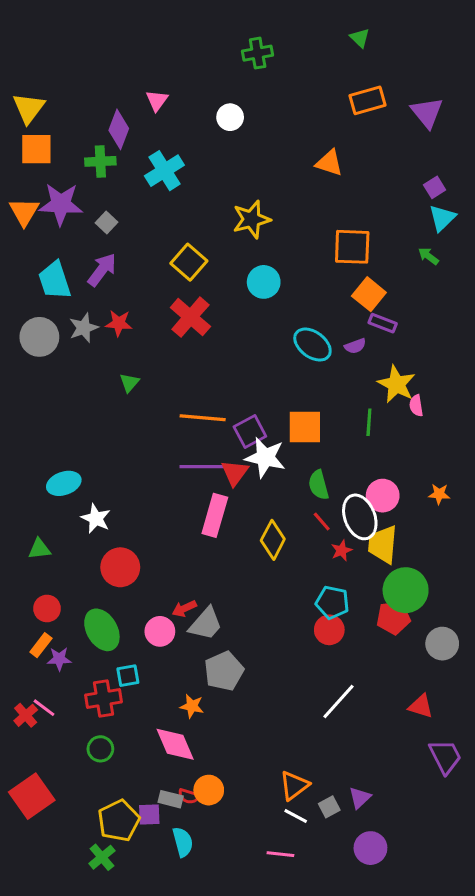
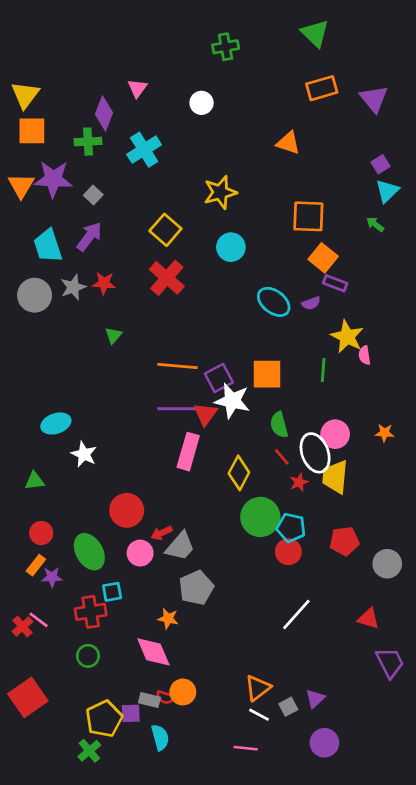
green triangle: (360, 38) -> (315, 33), size x1.6
red circle: (120, 567) -> (127, 510), moved
green circle: (406, 590) -> (260, 517), moved

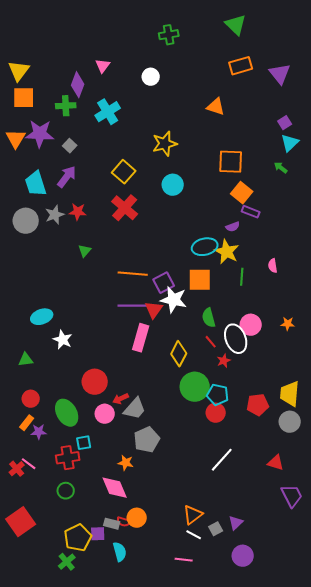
cyan ellipse: (274, 302) -> (205, 247), moved, turned -50
yellow star: (347, 337) -> (227, 252), moved
yellow trapezoid: (335, 477) -> (290, 394), moved

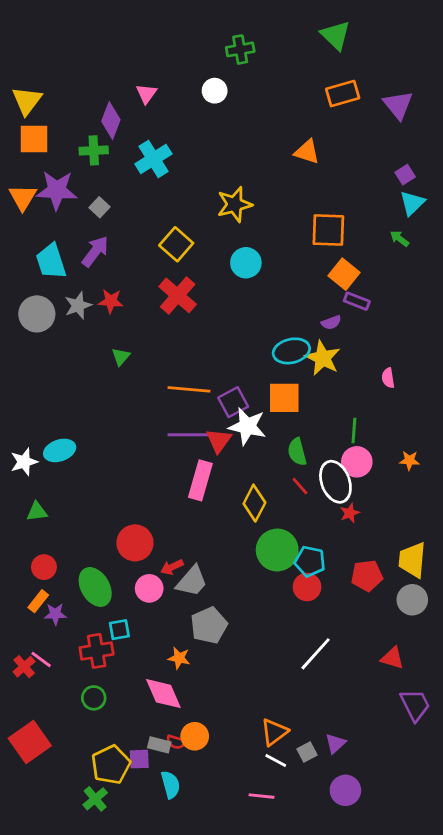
white circle: (151, 77) -> (215, 91), moved
green line: (242, 277) -> (354, 431), moved
white star: (63, 340) -> (24, 462), moved, turned 30
red star: (224, 361) -> (350, 513), moved

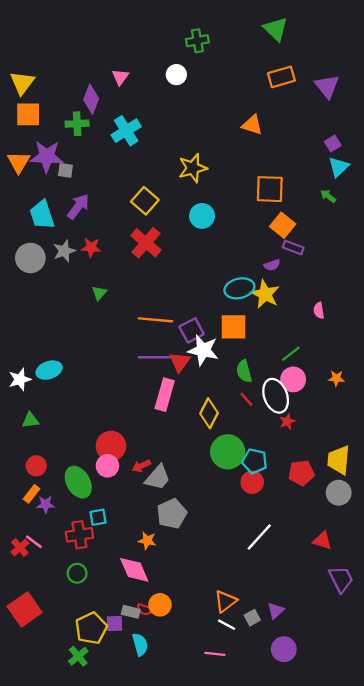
gray square: (99, 207) -> (65, 170), moved, turned -35
green line: (354, 431) -> (291, 354), turned 48
pink circle: (149, 588) -> (107, 466), moved

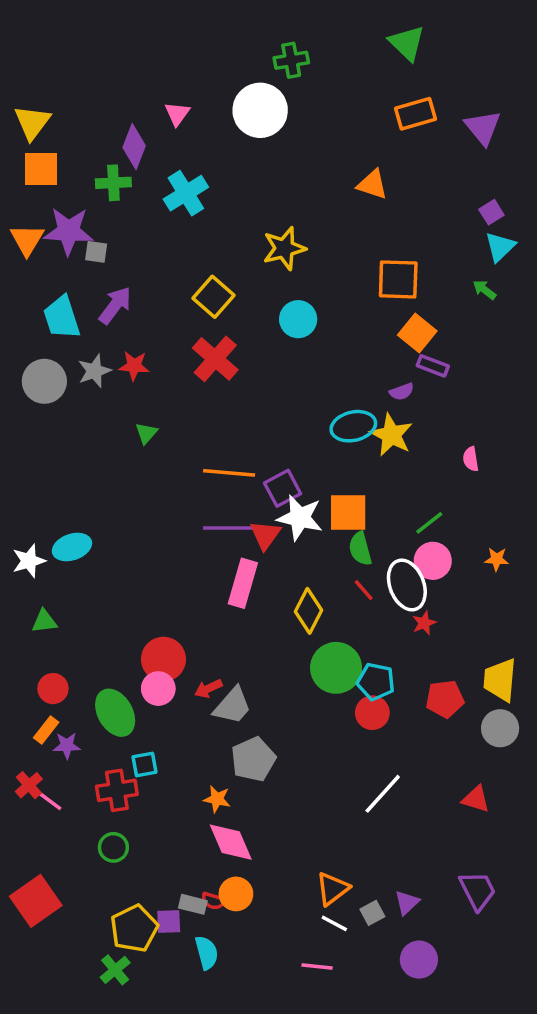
white circle: (176, 75) -> (260, 110), size x1.8
orange square: (234, 327) -> (348, 512), moved
red cross: (20, 548) -> (29, 785), moved
pink diamond: (134, 570) -> (231, 842), moved
purple trapezoid: (341, 579) -> (478, 891), moved

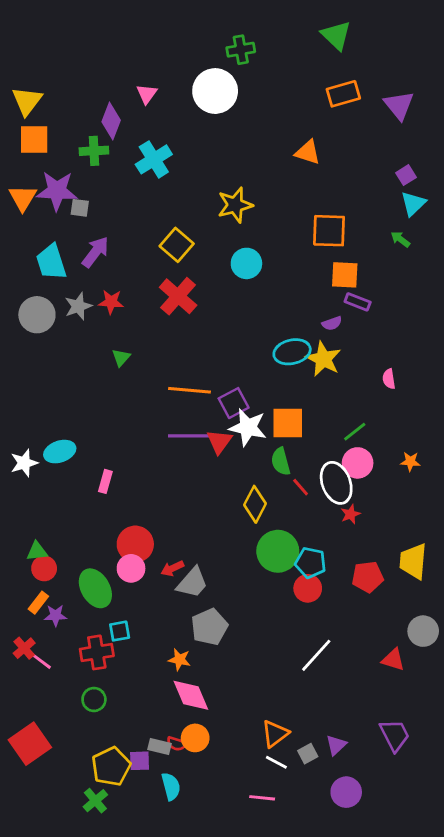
orange square: (417, 333) -> (345, 275), turned -36
green semicircle: (360, 549) -> (281, 462), moved
pink rectangle: (243, 583) -> (105, 481), moved, size x0.6
green triangle: (44, 621) -> (37, 551), moved
gray circle: (500, 728) -> (423, 631), moved

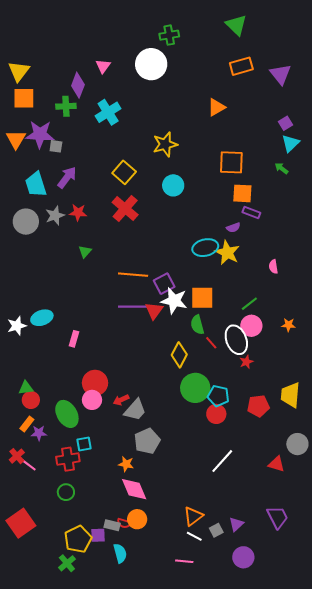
orange triangle: (308, 152) -> (216, 107), turned -48

